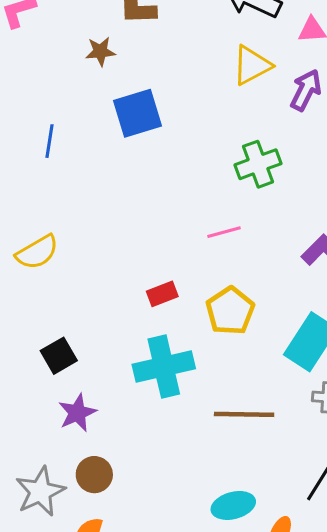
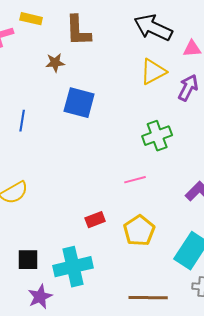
blue square: (138, 113) -> (79, 103), turned 32
black square: (59, 356) -> (28, 260), turned 30
cyan cross: (164, 366) -> (73, 267), moved

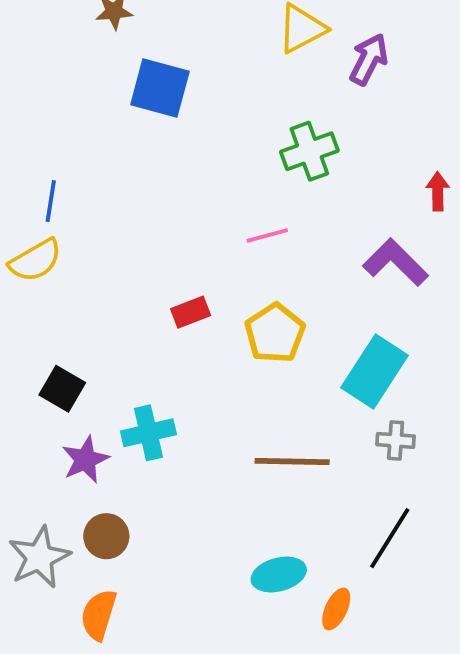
blue line: (22, 121) -> (51, 201), moved
black square: (28, 260) -> (62, 389), turned 30
cyan cross: (73, 267) -> (148, 433), moved, size x0.7

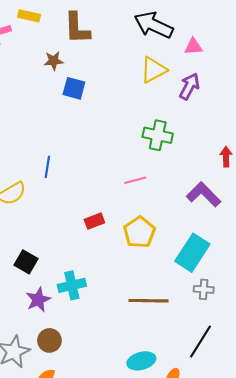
blue square: (160, 88) -> (74, 88), moved, size x0.7
green cross: (309, 151) -> (158, 135), turned 32
blue line: (51, 201) -> (47, 167), moved

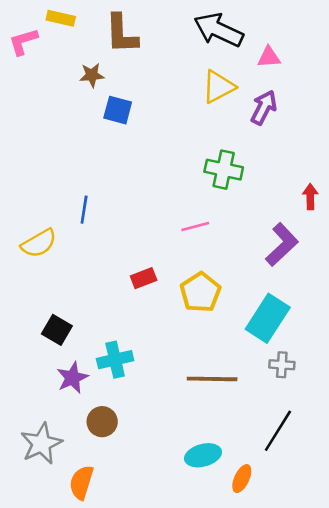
purple L-shape: (204, 194) -> (282, 245), turned 92
brown circle: (49, 340) -> (102, 422), moved

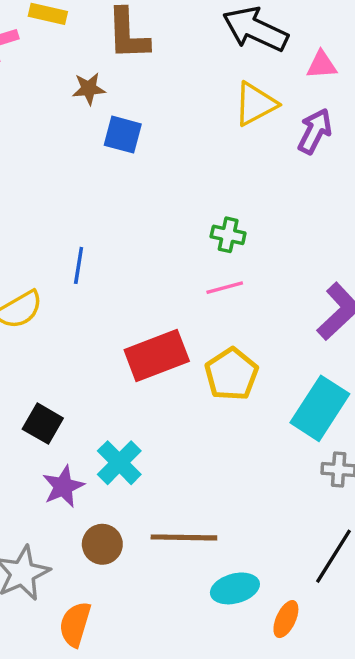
green cross: (224, 170) -> (228, 235), moved, size x0.7
red rectangle: (144, 278) -> (157, 356), size x1.8
cyan cross: (115, 360) -> (119, 463), turned -32
brown line: (212, 379) -> (184, 537), moved

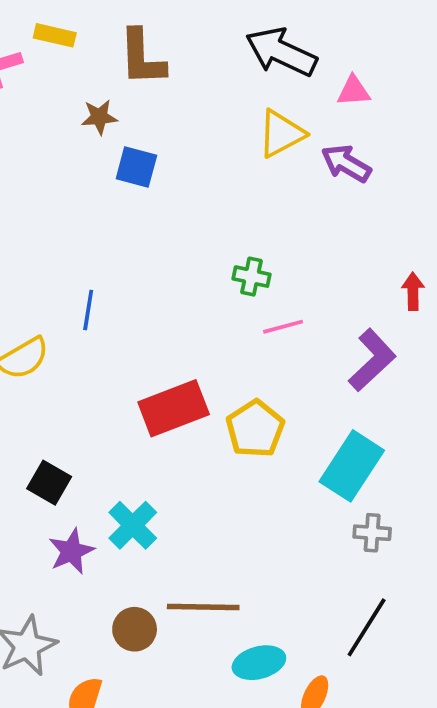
purple arrow: (315, 131) -> (346, 163), turned -87
pink line: (225, 288) -> (283, 327), moved
brown circle: (102, 544) -> (135, 629), moved

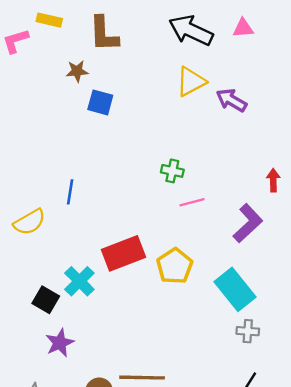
pink triangle: (354, 91) -> (243, 28), moved
cyan rectangle: (352, 466) -> (235, 289), turned -72
cyan cross: (133, 525) -> (79, 281), moved

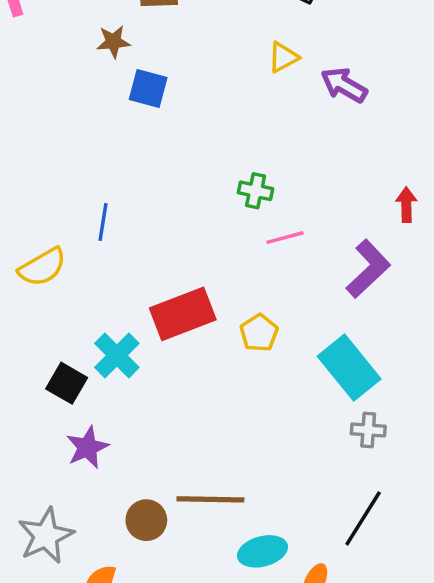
yellow triangle: (191, 82) -> (283, 57), size x0.7
yellow pentagon: (175, 266) -> (259, 333), size x0.7

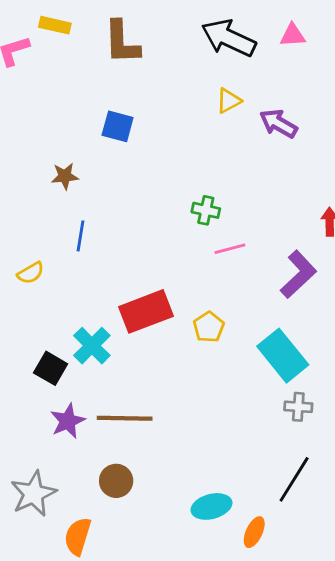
brown star: (113, 42) -> (65, 176), moved
yellow semicircle: (42, 267) -> (31, 273), size x0.7
brown line: (210, 499) -> (125, 418), moved

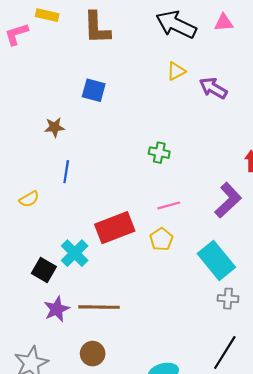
pink line: (230, 249) -> (169, 205), moved

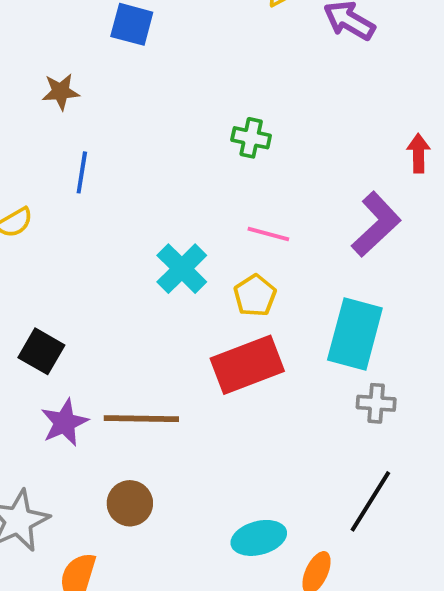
pink line: (169, 205) -> (268, 234), turned 30
red rectangle: (115, 228) -> (247, 365), moved
cyan cross: (75, 253) -> (182, 269), moved
cyan rectangle: (216, 260) -> (355, 334), turned 54

